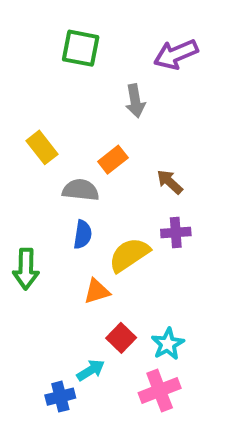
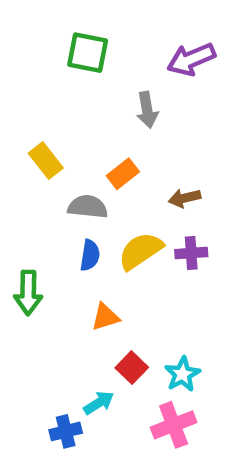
brown arrow: (170, 182) -> (185, 198), turned -56
yellow semicircle: (129, 255) -> (141, 251), moved

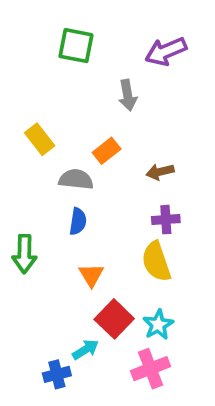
yellow semicircle: (141, 251) -> (156, 262), moved, turned -75
orange triangle: (105, 317) -> (91, 275), turned -44
red square: (132, 368) -> (114, 319), size x1.4

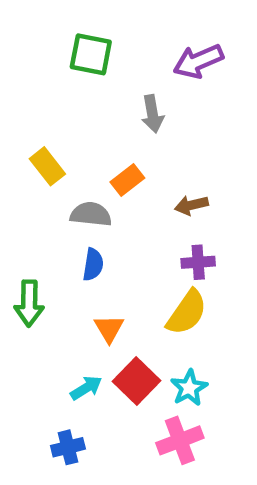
yellow semicircle: (156, 262) -> (187, 313), turned -126
cyan arrow: (86, 350) -> (86, 388), moved

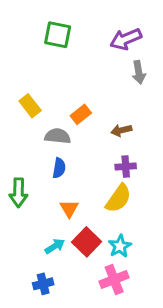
gray arrow: (152, 114) -> (139, 72), moved

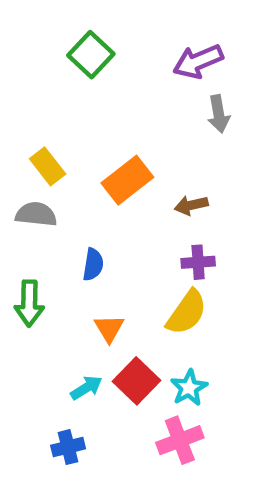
green square: (58, 35) -> (91, 55), turned 32
orange rectangle: (81, 114) -> (127, 180), size x1.5
gray semicircle: (58, 136) -> (36, 214), moved

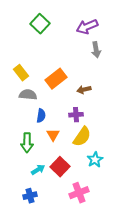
gray semicircle: (36, 214) -> (28, 95), moved
purple cross: (198, 262) -> (76, 115), moved
green arrow: (29, 303) -> (27, 143), moved
orange triangle: (109, 328) -> (53, 135), moved
cyan star: (189, 388) -> (95, 160), moved

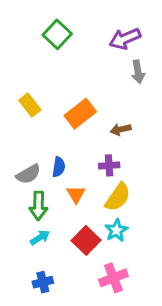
gray semicircle: (28, 95) -> (28, 174), moved, turned 144
cyan star: (95, 160) -> (116, 230), moved
cyan arrow: (38, 170) -> (40, 237), moved

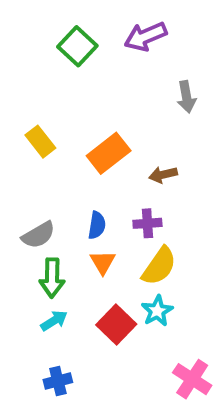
purple arrow: (125, 39) -> (146, 36), moved
blue semicircle: (59, 167) -> (97, 225), moved
pink cross: (113, 278) -> (192, 379), moved, turned -36

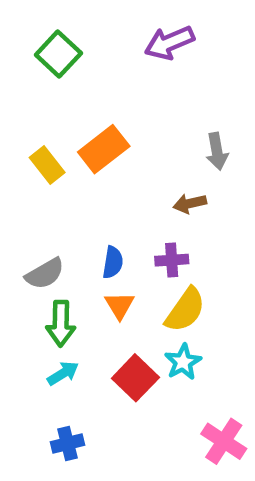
green square: (77, 46) -> (58, 54), moved
gray arrow: (186, 97) -> (217, 151), moved
orange rectangle: (109, 153) -> (104, 149), moved

